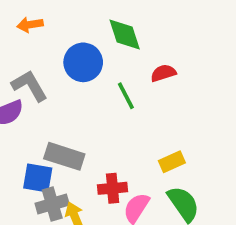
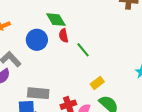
red semicircle: (163, 73) -> (64, 36), moved, turned -72
green line: (126, 96) -> (83, 50), moved

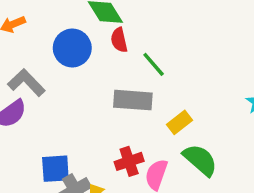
gray rectangle: (38, 93) -> (133, 100), moved

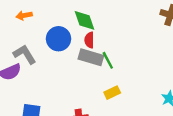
gray rectangle: (133, 100) -> (91, 57), moved
yellow rectangle: (180, 122) -> (112, 93), moved

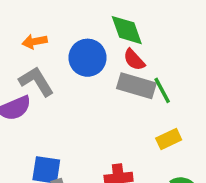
orange arrow: (24, 15) -> (35, 42), moved
red semicircle: (89, 40) -> (134, 60), turned -42

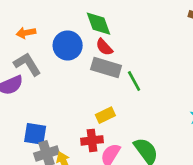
green line: (162, 90) -> (134, 81), moved
yellow rectangle: (169, 139) -> (105, 115), moved

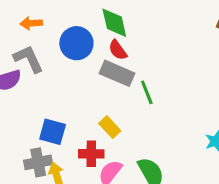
yellow rectangle: (105, 115) -> (110, 127), turned 66
blue square: (35, 134) -> (53, 132), moved

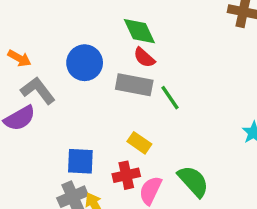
orange arrow: (31, 23) -> (19, 58), moved, turned -135
green diamond: (114, 23) -> (139, 31), moved
red semicircle: (118, 50) -> (144, 58), moved

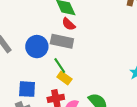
blue circle: (85, 63) -> (37, 47), moved
green line: (170, 98) -> (60, 66), moved

